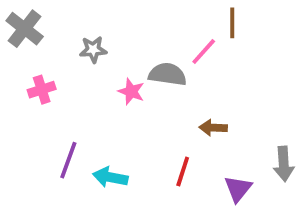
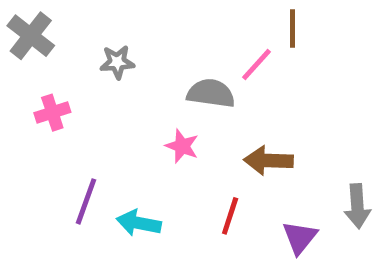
pink star: (131, 91) -> (182, 146), moved
brown arrow: (213, 128) -> (268, 161), size x1.4

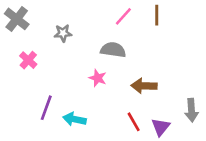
pink line: (256, 65) -> (123, 16), moved
pink cross: (52, 113) -> (28, 60), turned -30
red line: (230, 216) -> (134, 122), moved, turned -48

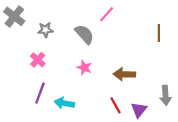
brown line: (157, 15) -> (159, 33), moved
gray star: (63, 33) -> (45, 30), moved
gray semicircle: (113, 50) -> (84, 34), moved, turned 40
pink cross: (28, 60) -> (38, 60), moved

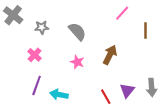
pink line: (107, 14) -> (122, 13), moved
brown arrow: (124, 74) -> (110, 55), moved, turned 114
purple triangle: (139, 110) -> (127, 91), moved

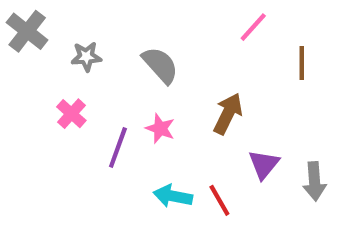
purple line: (37, 85) -> (118, 147), moved
purple triangle: (127, 91) -> (264, 164), moved
cyan arrow: (59, 95) -> (173, 196), moved

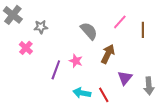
pink line: (253, 27) -> (120, 22), moved
gray semicircle: (160, 65) -> (89, 31), moved
pink cross: (71, 114) -> (26, 48), moved

